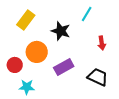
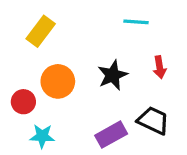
cyan line: (87, 14) -> (136, 22), turned 63
black star: (61, 31) -> (113, 75), moved, turned 30
purple rectangle: (64, 67) -> (111, 135), moved

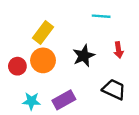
yellow rectangle: (41, 31) -> (43, 32), moved
red circle: (23, 102) -> (17, 66), moved
purple rectangle: (111, 135) -> (64, 100), moved

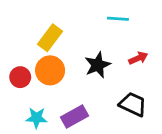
red arrow: (119, 50) -> (138, 58), turned -105

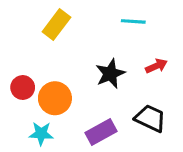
yellow rectangle: (50, 38) -> (56, 24), moved
orange circle: (50, 70) -> (55, 98), moved
purple rectangle: (74, 117) -> (101, 132), moved

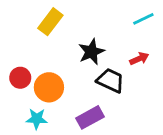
cyan line: (133, 21) -> (143, 19), moved, turned -30
black star: (110, 74) -> (91, 52), moved
black trapezoid: (150, 118) -> (111, 80), moved

